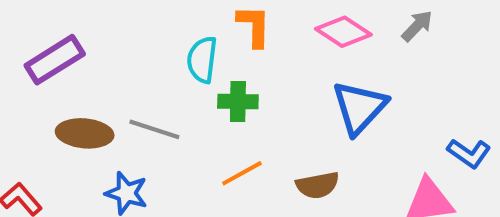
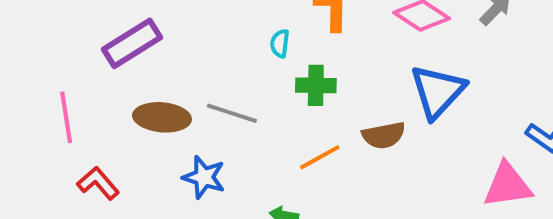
cyan semicircle: (202, 60) -> (280, 43), size x0.6
brown semicircle: (318, 185) -> (384, 135), moved

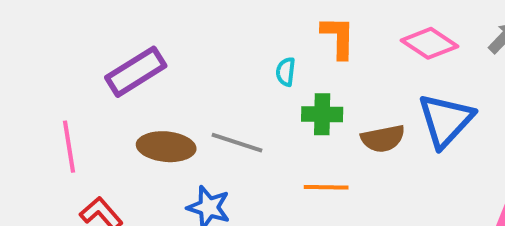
brown semicircle: (384, 135) -> (383, 139), moved
orange line: (320, 157) -> (326, 187), turned 30

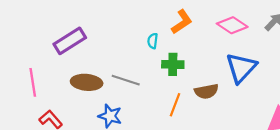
orange L-shape: (338, 37) -> (182, 22), turned 55
brown semicircle: (383, 139) -> (206, 91), moved
orange line: (326, 187) -> (175, 105), turned -70

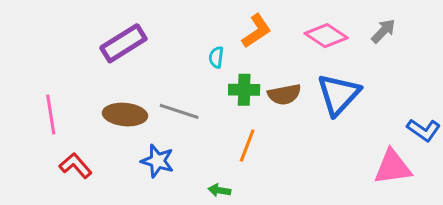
purple rectangle: (70, 41) -> (123, 43), moved
brown semicircle: (206, 91) -> (284, 94), moved

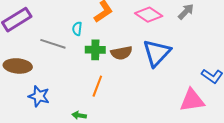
gray line: (179, 111) -> (53, 44), moved

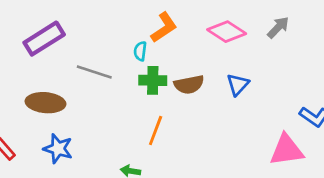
cyan semicircle: (77, 29) -> (140, 51), moved
blue triangle: (157, 53) -> (238, 85), size x0.6
blue star: (39, 96) -> (58, 149), moved

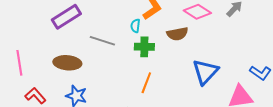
brown semicircle: (189, 85) -> (177, 34), moved
blue triangle: (238, 85) -> (205, 72), moved, size x1.6

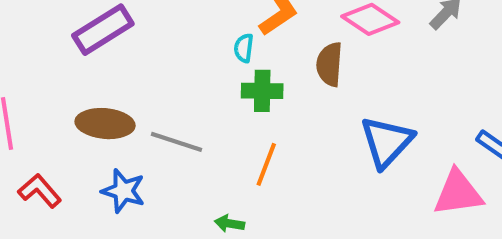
brown semicircle: (177, 34) -> (329, 64), turned 105
gray line: (102, 41) -> (176, 142), moved

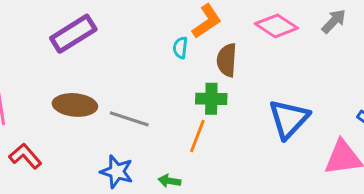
brown semicircle: (329, 64) -> (227, 60), moved
green cross: (262, 91) -> (211, 99), moved
blue star: (123, 191) -> (117, 172), moved

